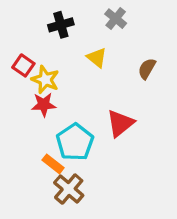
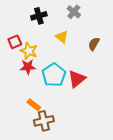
red square: (23, 65) -> (15, 42), turned 32
cyan pentagon: (75, 142) -> (54, 75), moved
brown cross: (69, 189) -> (44, 121), turned 36

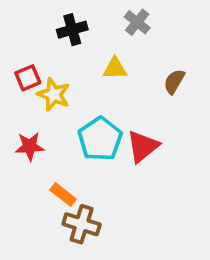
yellow triangle: (62, 37) -> (115, 69), turned -40
red star: (28, 67) -> (30, 146), moved
brown cross: (44, 121) -> (82, 224), turned 30

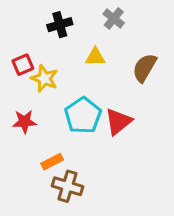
brown semicircle: (174, 82) -> (144, 68), size x1.4
orange rectangle: (63, 195) -> (52, 162), turned -65

